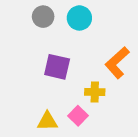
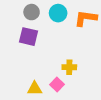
orange L-shape: (117, 63) -> (86, 18), moved, turned 50
purple square: (57, 67) -> (29, 37), moved

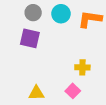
yellow cross: (69, 67) -> (82, 67), moved
pink square: (57, 85) -> (73, 91), moved

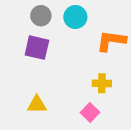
orange L-shape: (90, 19) -> (111, 41), moved
yellow triangle: (36, 93) -> (37, 105), moved

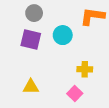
cyan circle: (75, 17) -> (63, 35), moved
orange L-shape: (111, 41) -> (92, 16), moved

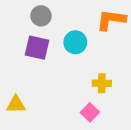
yellow triangle: (31, 87) -> (16, 104), moved

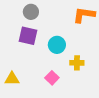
cyan circle: (75, 42) -> (57, 45), moved
pink square: (90, 112) -> (52, 78), moved

